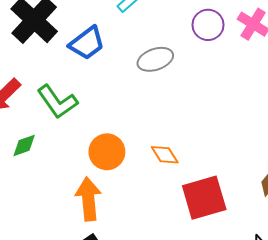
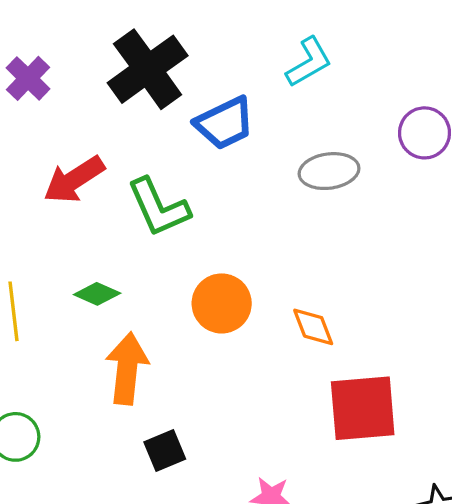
green diamond: (24, 145) -> (97, 294), moved, turned 32
orange arrow: (88, 199) -> (127, 368), moved

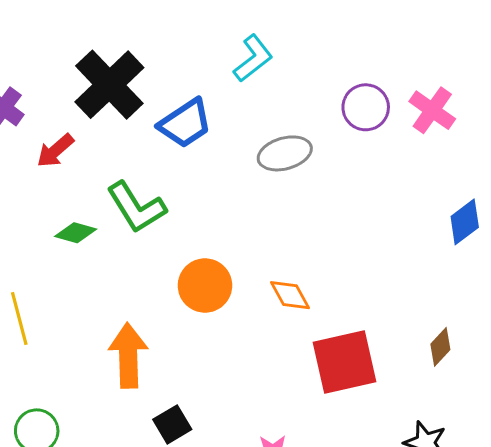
red arrow: (74, 180) -> (55, 151), moved, size x0.7
green diamond: (97, 294) -> (76, 233), moved

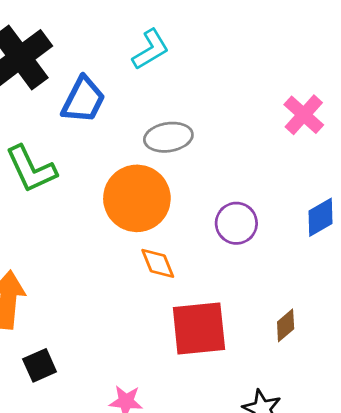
purple circle: (366, 107) -> (236, 223), moved
blue trapezoid: (185, 123) -> (83, 100), turned -36
orange circle: (205, 286) -> (137, 198), moved, size x1.4

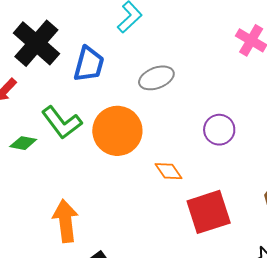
orange circle: (137, 198) -> (117, 131), moved

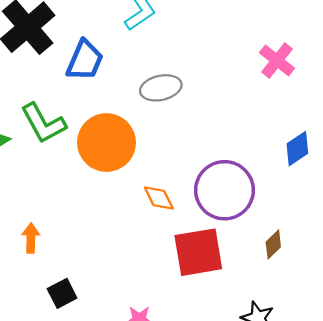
purple circle: (219, 130) -> (225, 190), moved, size x1.6
orange arrow: (65, 221) -> (31, 238), size x0.6

